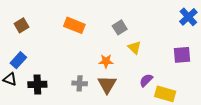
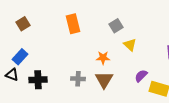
orange rectangle: (74, 25) -> (73, 24), turned 54

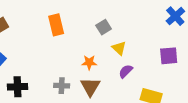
purple semicircle: (141, 76) -> (126, 71), moved

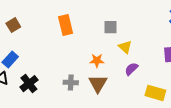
gray square: (104, 27) -> (110, 27), turned 32
black cross: (17, 87) -> (29, 84), turned -36

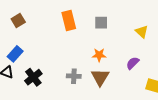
gray square: (110, 27) -> (101, 23), moved
yellow triangle: (125, 47) -> (142, 32), moved

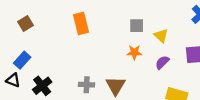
gray square: (101, 23) -> (137, 26), moved
orange star: (99, 55) -> (134, 52), moved
purple semicircle: (133, 63) -> (162, 62), moved

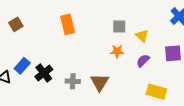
blue rectangle: (22, 60) -> (22, 66), moved
black cross: (42, 86) -> (44, 73), moved

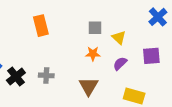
gray cross: (73, 81) -> (46, 75), moved
brown triangle: (100, 82) -> (89, 86), moved

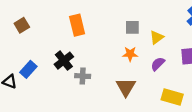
yellow triangle: (119, 38) -> (157, 37), turned 40
black cross: (16, 77) -> (64, 61), moved

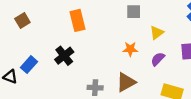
gray square: (132, 27) -> (134, 12), moved
gray cross: (83, 76) -> (95, 88), moved
brown triangle: (126, 87) -> (126, 82), turned 30

